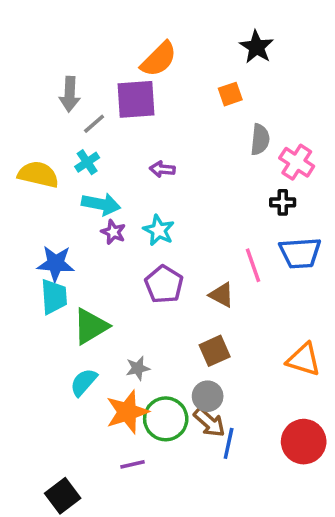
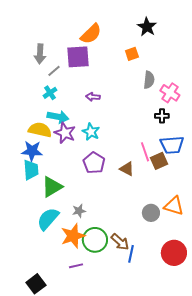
yellow semicircle: (38, 174) -> (40, 130), moved
purple star: (113, 232) -> (65, 133), size x1.5
brown square: (215, 351) -> (159, 161), moved
cyan semicircle: (84, 382) -> (48, 219), size x1.4
gray circle: (208, 396) -> (151, 213), moved

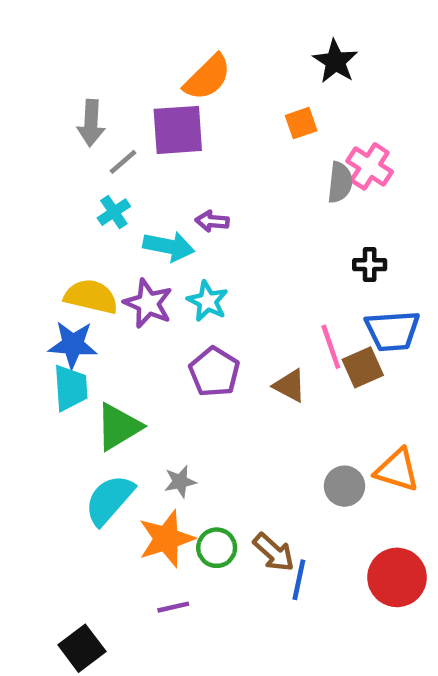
pink cross: (170, 93) -> (370, 166), moved
cyan arrow: (58, 117) -> (169, 246), moved
green circle: (95, 240) -> (217, 548), size x0.7

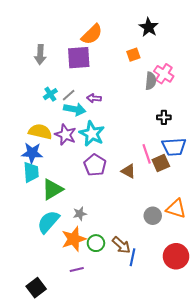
gray line: (123, 162) -> (69, 95), moved
cyan star: (207, 301) -> (92, 134), size x1.4

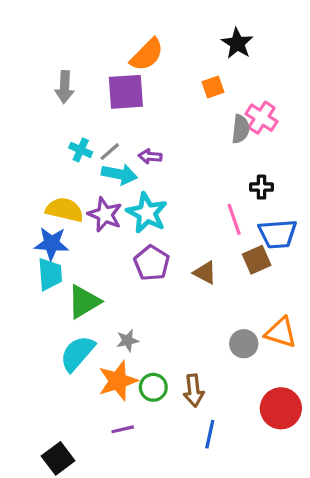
cyan cross: (50, 94) -> (81, 150), turned -32
pink line: (147, 154) -> (234, 219), moved
brown arrow: (121, 245) -> (194, 391), turned 42
blue line: (132, 257) -> (210, 434), moved

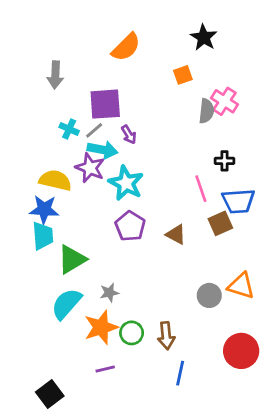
purple square: (126, 92) -> (105, 104), moved
purple arrow: (150, 156) -> (129, 135), turned -126
purple star: (105, 215) -> (90, 168), moved

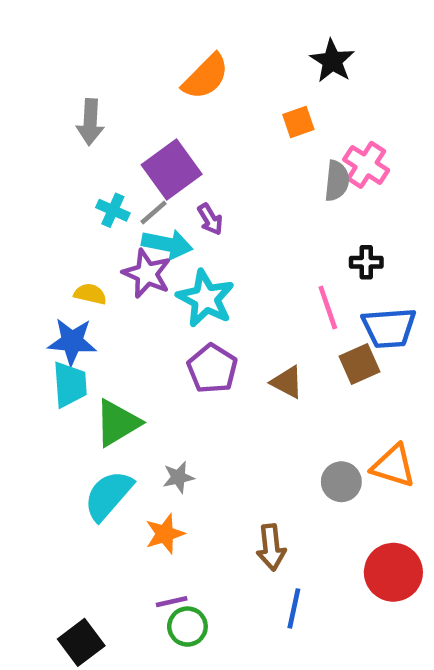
purple square: (105, 104) -> (172, 169), turned -32
yellow semicircle: (55, 180) -> (90, 294), size x0.6
orange star: (101, 327) -> (165, 534), size x0.7
green circle: (132, 333) -> (187, 627), moved

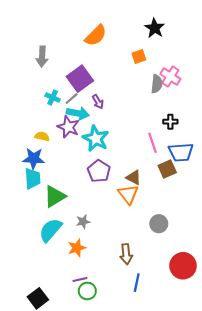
orange triangle: (393, 466) -> (128, 194), moved, turned 35

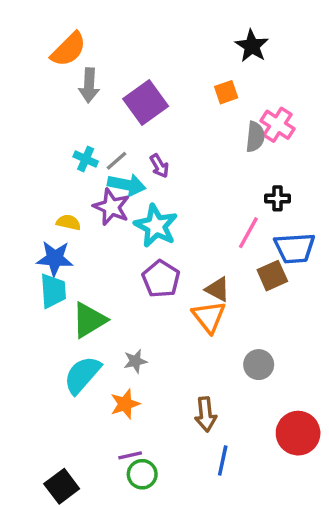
orange semicircle: (96, 35) -> (69, 49), moved
gray arrow: (42, 56) -> (89, 85), moved
purple square: (80, 79) -> (146, 102), moved
pink line: (152, 143) -> (248, 233), turned 48

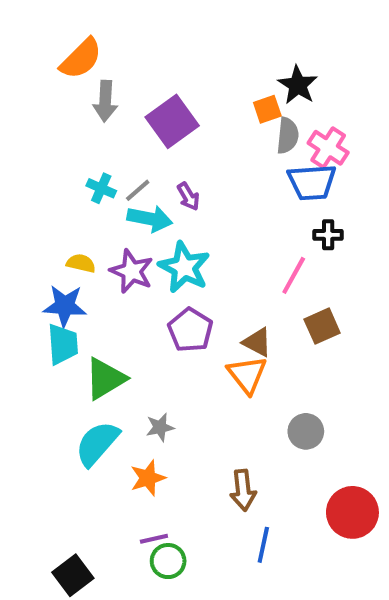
black star: (252, 46) -> (298, 85), moved
gray semicircle: (255, 137) -> (288, 136), moved
purple star: (111, 207) -> (132, 271), moved
blue trapezoid: (295, 248) -> (312, 182), moved

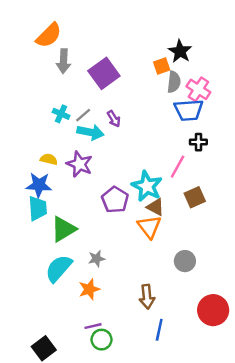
cyan star: (184, 267) -> (147, 186), moved

